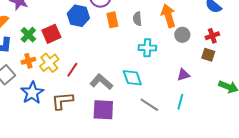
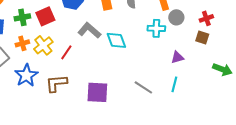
green cross: (28, 35) -> (22, 17), turned 35
cyan cross: (147, 48) -> (156, 28), moved
cyan diamond: (132, 78) -> (116, 40), moved
gray L-shape: (101, 82) -> (89, 30), moved

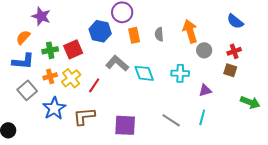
cyan cross: (156, 28) -> (180, 73), moved

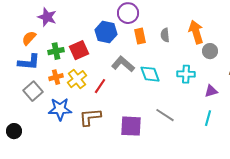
blue star: (54, 108) -> (60, 109), turned 30
gray line: (171, 120) -> (165, 115), moved

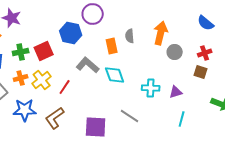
orange arrow: (196, 32) -> (161, 33), turned 30
orange rectangle: (140, 36) -> (112, 46), moved
cyan cross: (186, 74) -> (151, 88), moved
brown L-shape: (90, 117) -> (55, 118), turned -30
cyan line: (208, 118) -> (182, 119), moved

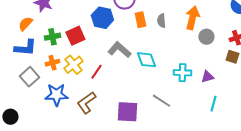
orange rectangle: (112, 46) -> (140, 20), moved

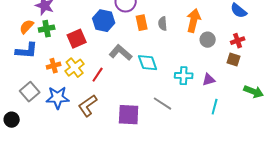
green cross: (52, 37) -> (47, 29), moved
gray square: (29, 77) -> (30, 92), moved

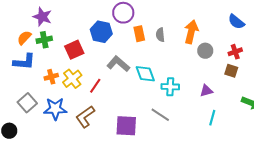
cyan cross: (184, 76) -> (170, 87), moved

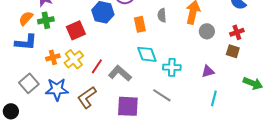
orange rectangle: (139, 34) -> (140, 24), moved
gray L-shape: (118, 64) -> (120, 73), moved

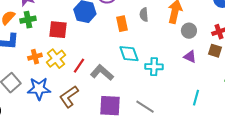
red square: (76, 30) -> (58, 30), turned 30
purple triangle: (208, 71) -> (190, 57), moved, turned 40
gray line: (162, 95) -> (145, 107), moved

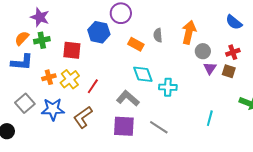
orange rectangle: (122, 24) -> (136, 44), turned -49
purple triangle: (190, 57) -> (210, 68), moved, turned 40
gray L-shape: (102, 73) -> (128, 98), moved

